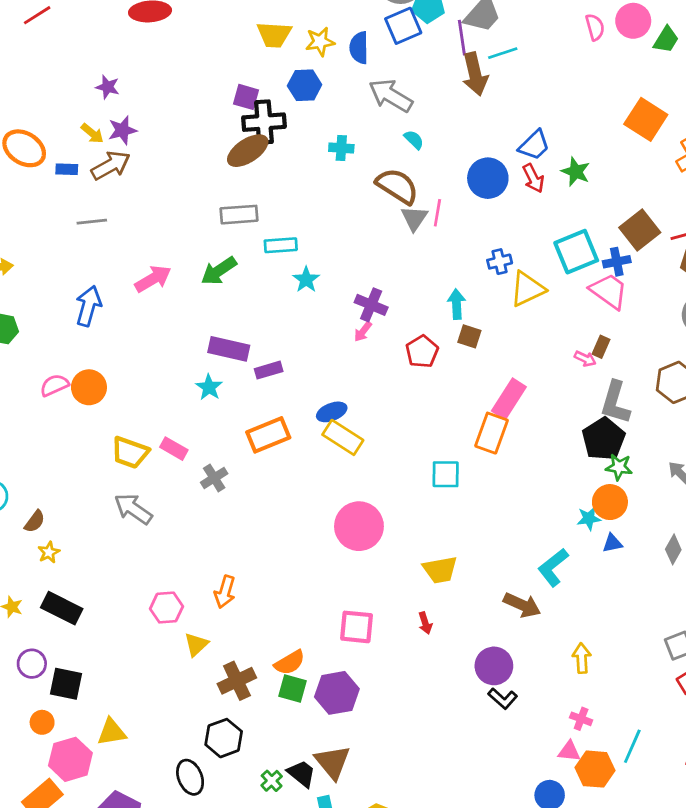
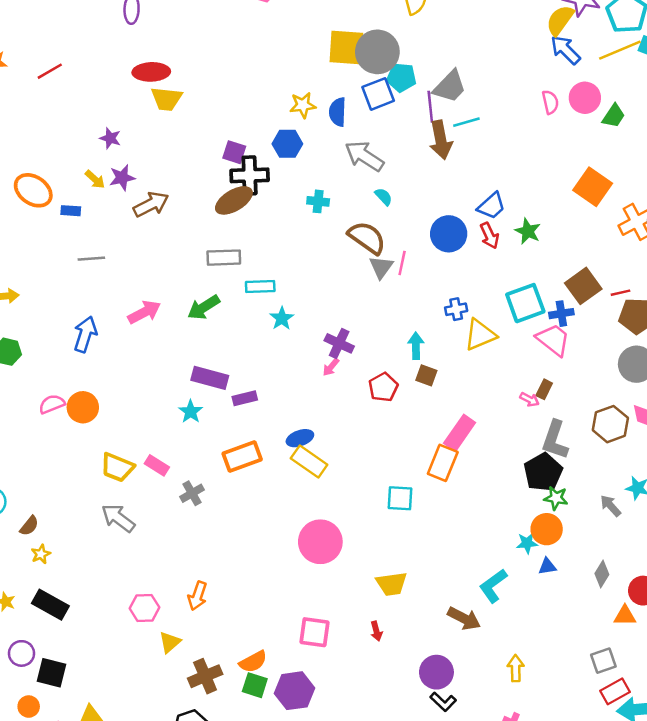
yellow trapezoid: (274, 35) -> (167, 99), moved
brown arrow: (111, 165) -> (151, 204), moved

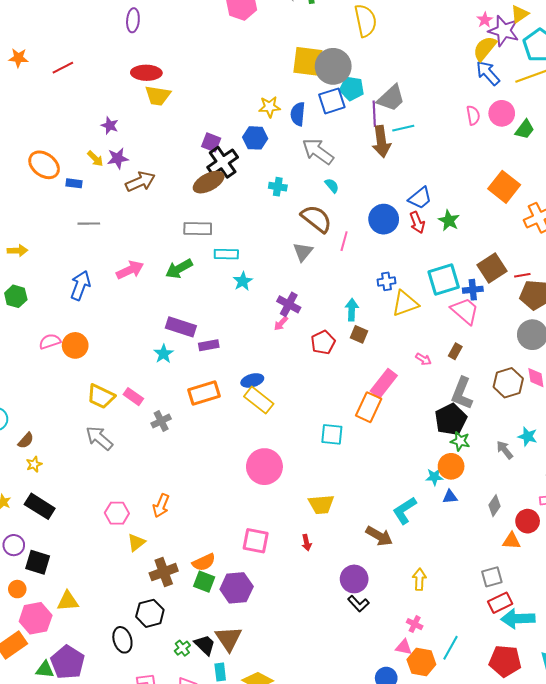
black cross: (250, 175) -> (223, 162), turned -36
gray triangle: (381, 267) -> (303, 252), moved
pink arrow: (529, 399) -> (423, 359), moved

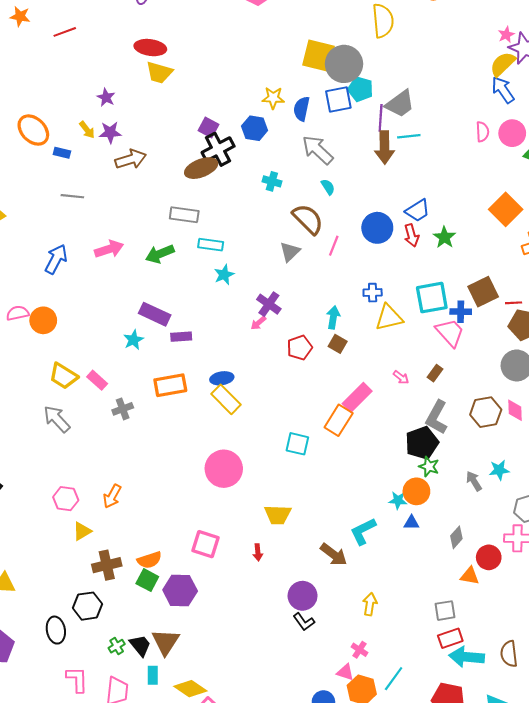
cyan star: (528, 436) -> (499, 470), turned -30

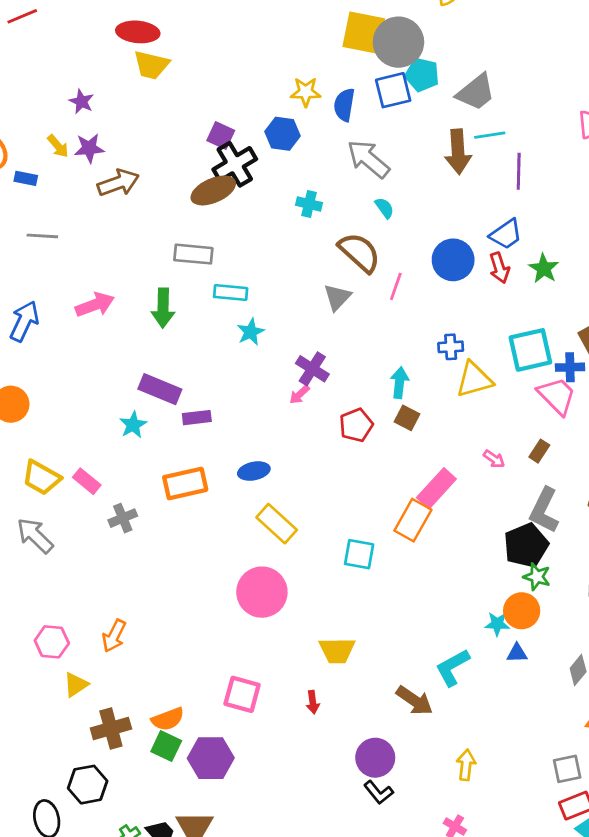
purple line: (381, 118) -> (519, 171), moved
green arrow: (160, 254) -> (163, 308), turned -64
yellow rectangle: (226, 399) -> (277, 524), moved

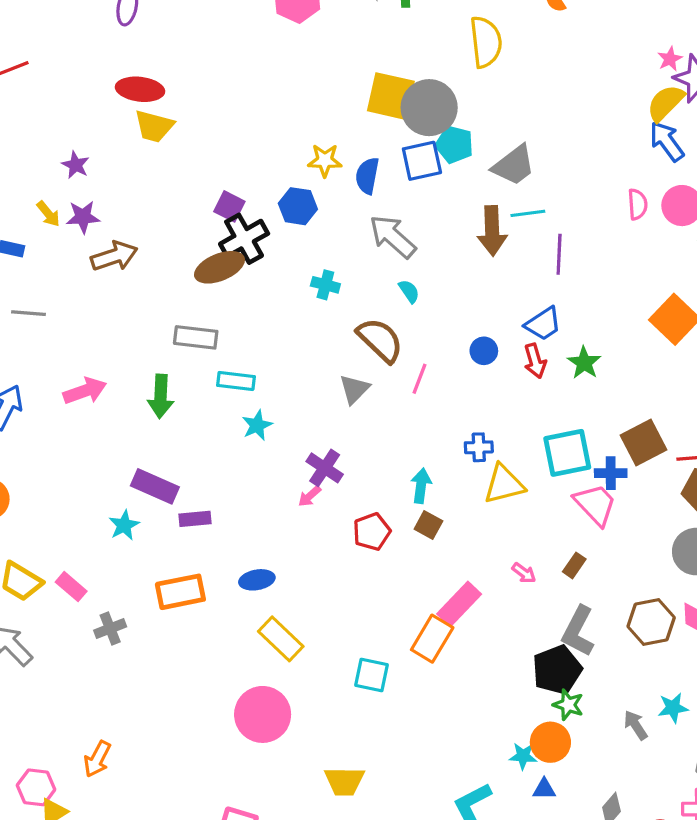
blue circle: (453, 260) -> (484, 351), size x0.6
pink hexagon: (52, 642) -> (36, 787), moved

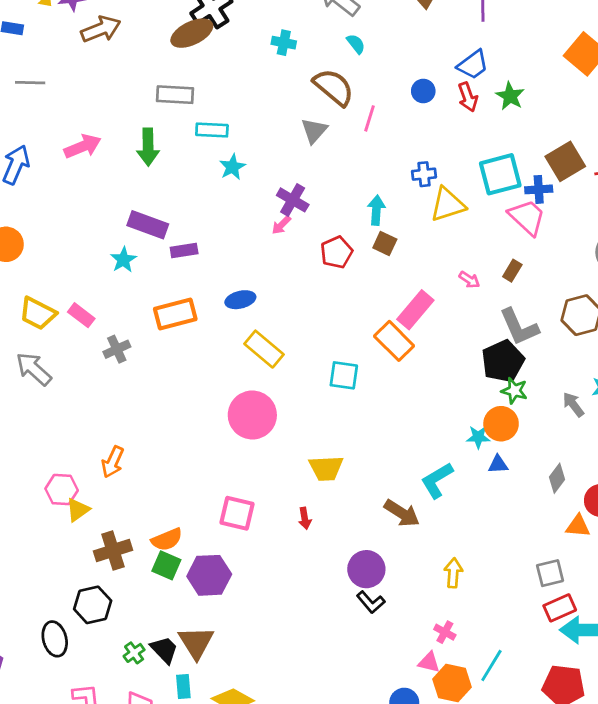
gray L-shape: (578, 631) -> (519, 327), turned -48
orange rectangle: (432, 639) -> (394, 341), turned -72

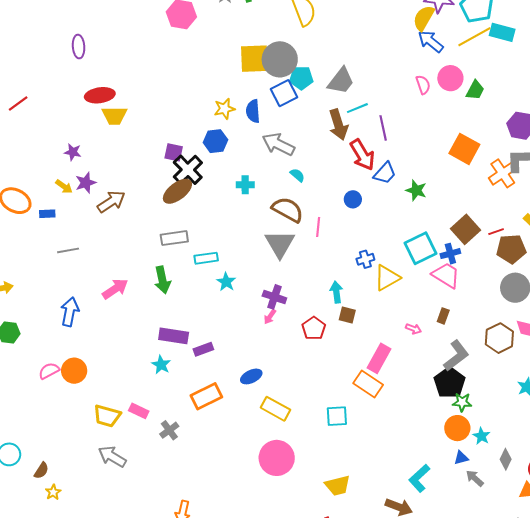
red arrow: (468, 97) -> (362, 155), moved, size x1.5
gray triangle: (314, 131) -> (280, 244), size x1.5
gray L-shape: (519, 327) -> (456, 356), turned -92
gray arrow: (573, 405) -> (475, 478), moved
cyan star: (478, 437) -> (482, 436), moved, turned -30

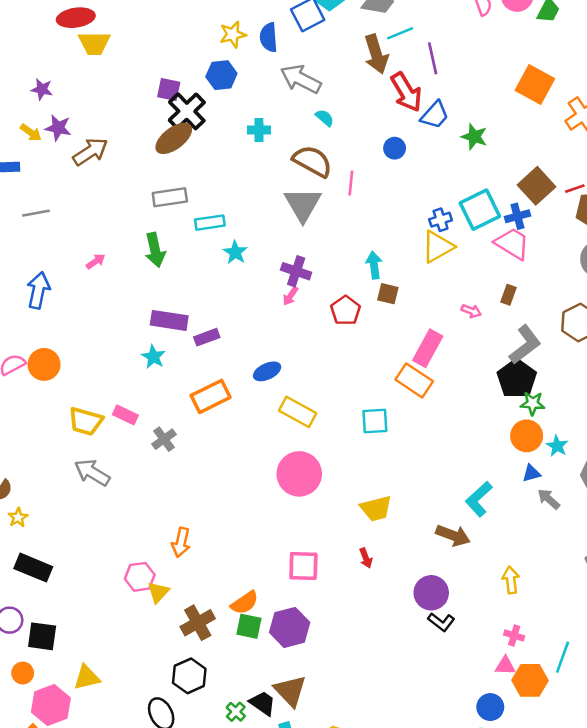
purple star: (86, 183) -> (58, 128), turned 30
blue cross: (365, 259) -> (441, 220), moved
pink arrow: (115, 289) -> (96, 261), size x0.6

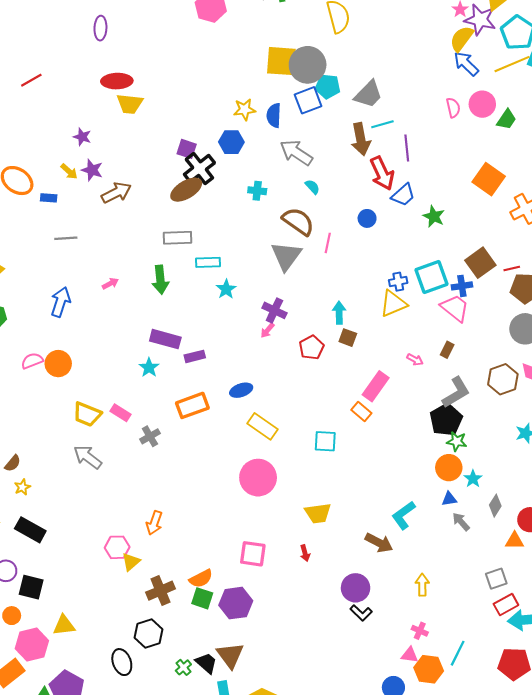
orange rectangle: (414, 380) -> (361, 411), size x0.7

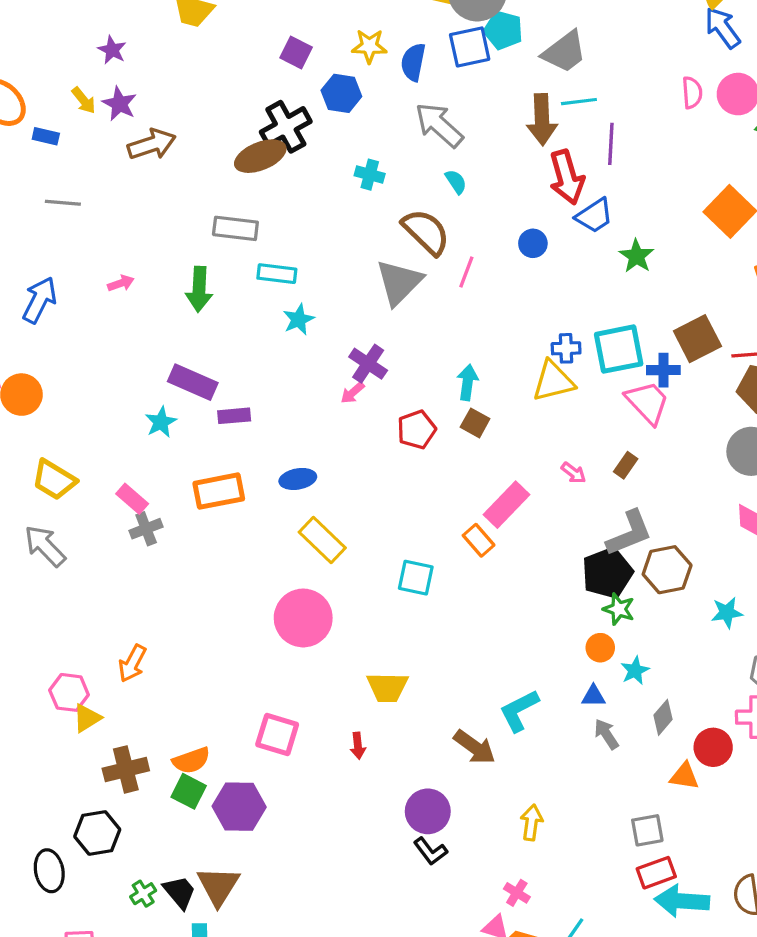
purple square: (187, 149) -> (296, 52), moved
brown hexagon: (503, 379) -> (667, 570), moved
pink rectangle: (120, 413) -> (132, 499), moved
orange circle: (449, 468) -> (600, 648), size x0.7

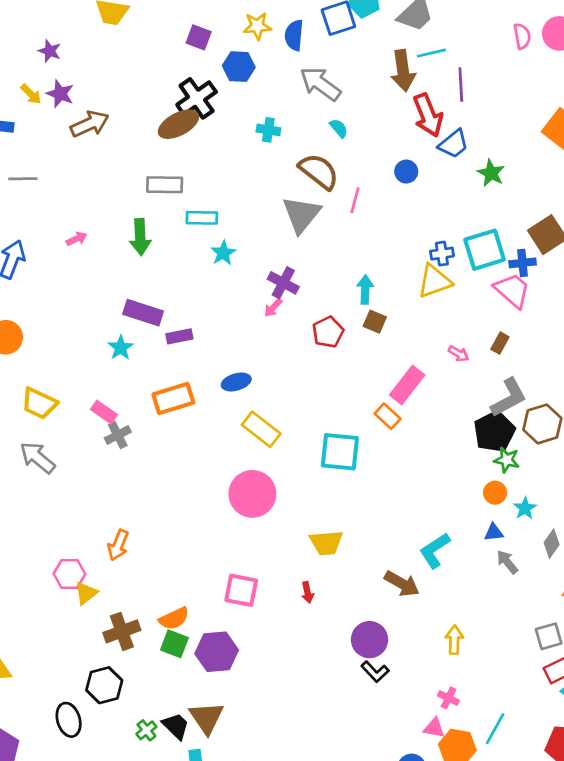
cyan square: (416, 578) -> (340, 452), size x1.4

